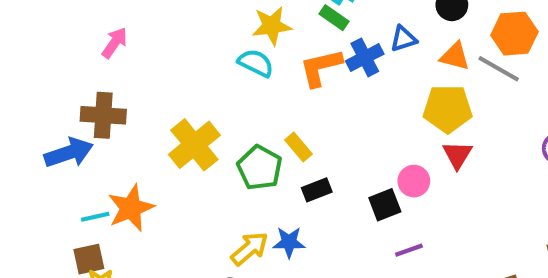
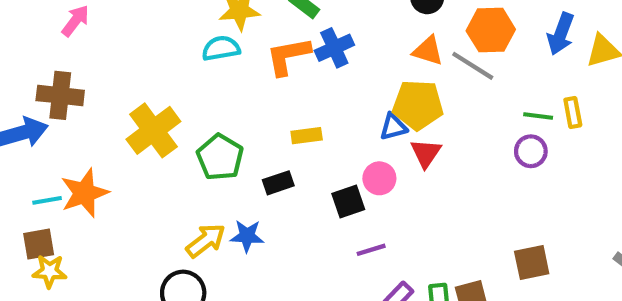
blue triangle: (403, 39) -> (393, 127), moved
cyan semicircle: (256, 63) -> (221, 48), turned -39
yellow rectangle: (299, 147) -> (307, 136), moved, turned -60

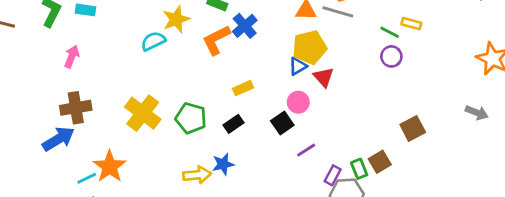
cyan semicircle: (221, 48) -> (153, 41), moved
yellow rectangle: (573, 113) -> (411, 24), turned -48
green line: (538, 116) -> (390, 32), turned 36
yellow arrow: (206, 241) -> (197, 175), turned 48

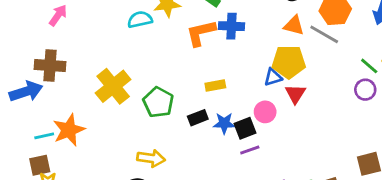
blue cross: (245, 26) -> (231, 26), turned 30
purple line: (306, 150) -> (250, 150), moved
blue star: (223, 164) -> (224, 123), moved

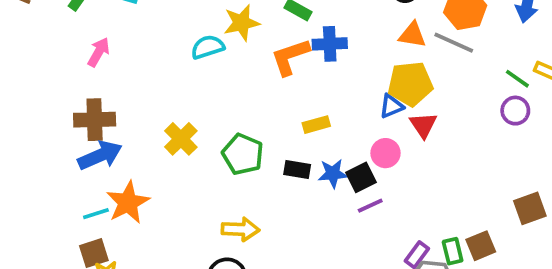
yellow cross: (113, 86) -> (181, 139), size x0.7
blue arrow: (26, 91) -> (100, 155), moved
black rectangle: (198, 118) -> (297, 170), turned 36

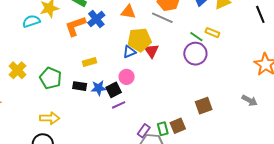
orange triangle: (412, 35) -> (128, 12), moved
blue cross: (330, 44) -> (96, 19), turned -36
purple circle: (515, 111) -> (195, 54), size x1.5
red triangle: (423, 125) -> (151, 51), moved

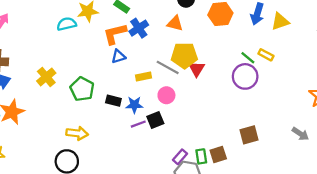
gray line: (162, 18) -> (168, 67), moved
blue triangle: (129, 52) -> (118, 56), moved
yellow rectangle: (89, 62) -> (143, 77), moved
black square: (114, 90) -> (155, 120), moved
purple line: (119, 105) -> (138, 124), moved

